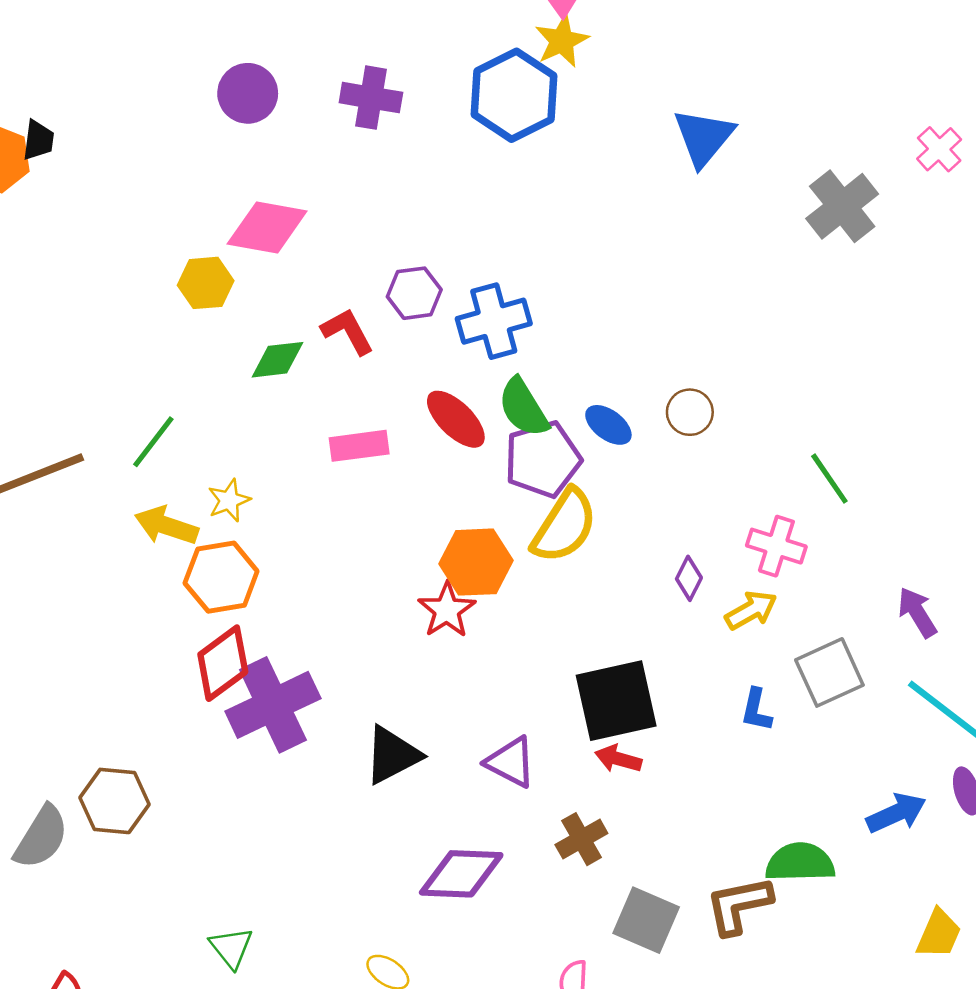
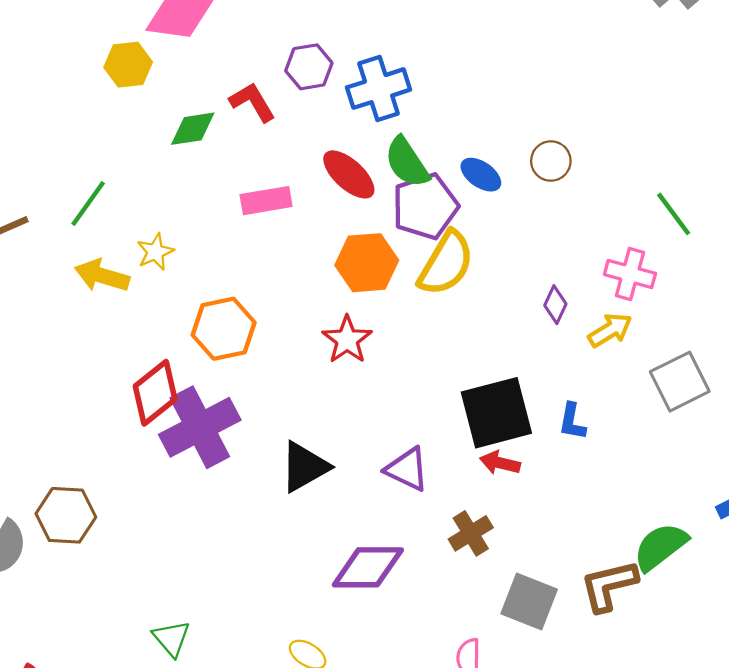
orange hexagon: (476, 562) -> (367, 263), moved
orange hexagon: (221, 577) -> (224, 329), moved
blue L-shape: (756, 710) -> (572, 422), moved
green semicircle: (800, 862) -> (660, 547), turned -34

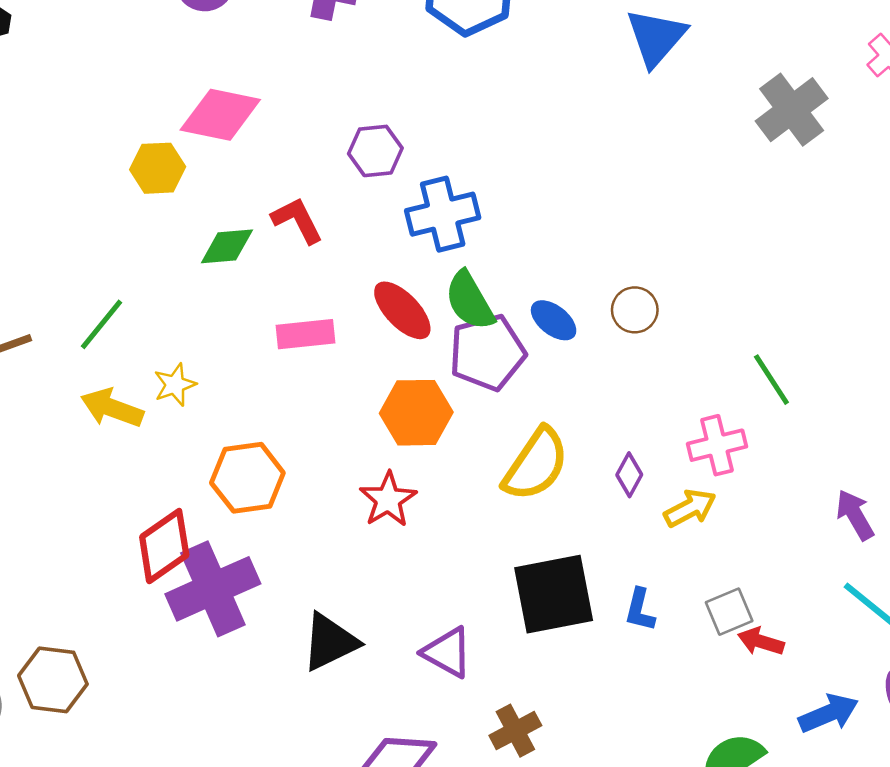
purple hexagon: (309, 67) -> (375, 151), moved
yellow semicircle: (446, 263) -> (536, 464), moved
pink cross: (630, 274) -> (717, 445), turned -33
gray square: (680, 382) -> (729, 612), moved, size x0.7
red arrow: (500, 463) -> (761, 641), moved

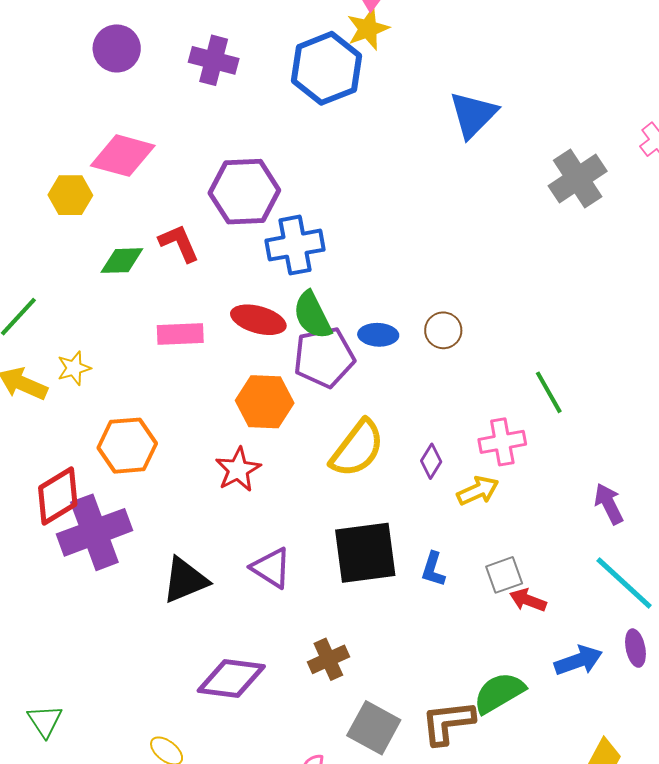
purple hexagon: (375, 151) -> (244, 192), size x1.6
red ellipse: (402, 310) -> (258, 320), turned -34
blue ellipse: (554, 320) -> (378, 335), turned -39
purple triangle: (447, 652) -> (271, 568), moved

